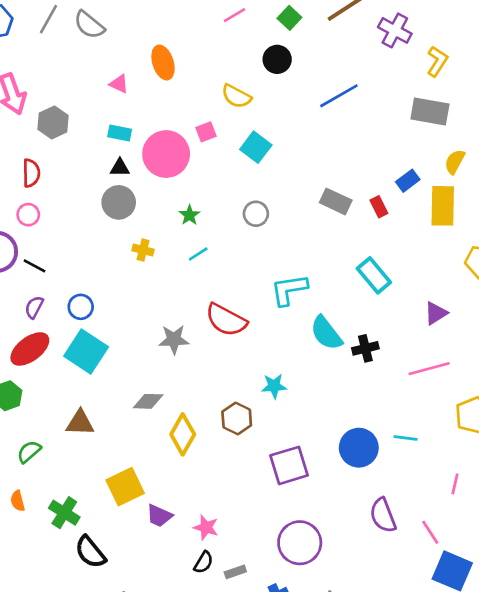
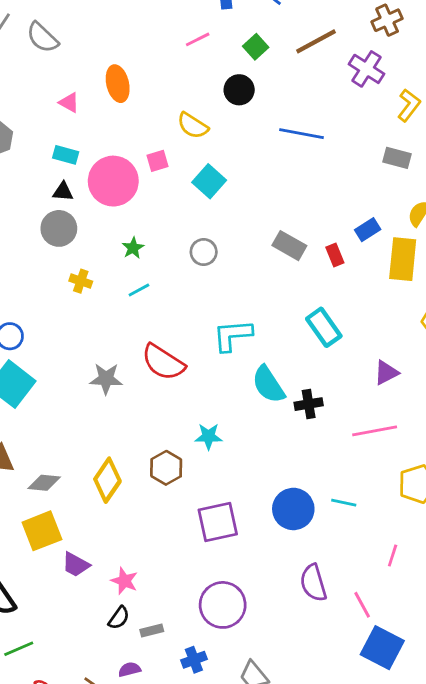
blue line: (339, 96) -> (302, 134), turned 36
gray rectangle: (430, 111) -> (397, 158), size x0.7
gray diamond: (148, 401) -> (44, 483), moved

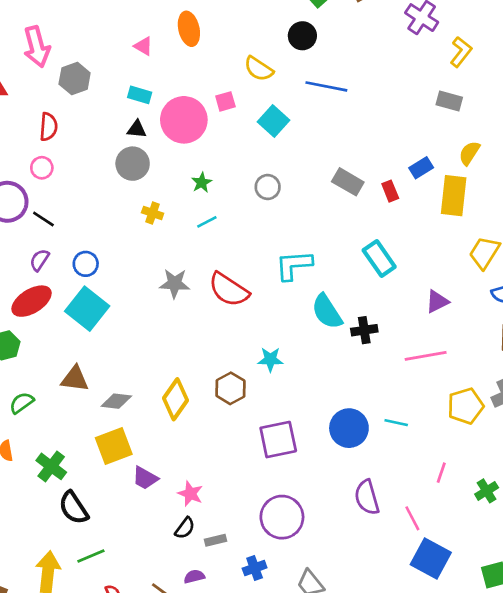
blue line: (302, 134) -> (326, 86), moved
gray star: (106, 379) -> (175, 283), moved

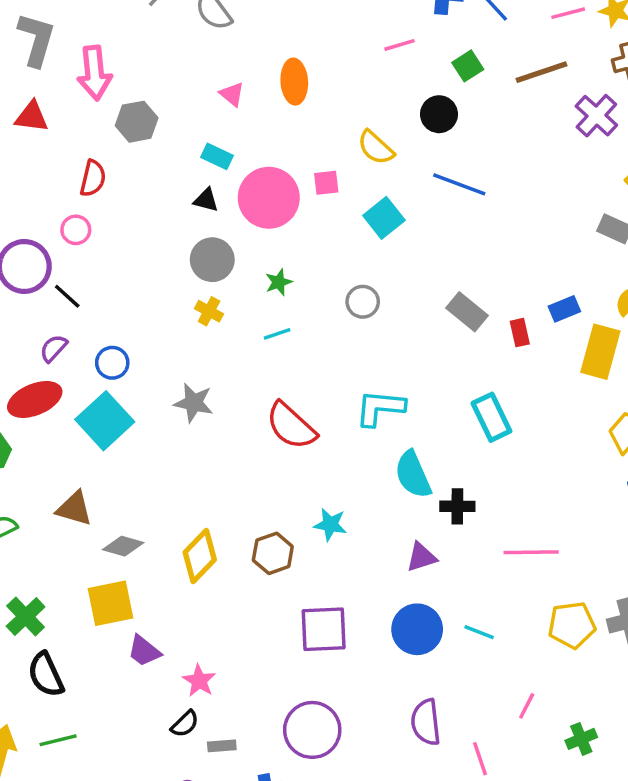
gray circle: (133, 164) -> (212, 260), moved
gray star: (175, 283) -> (194, 403), moved
purple triangle: (437, 302) -> (421, 557), moved

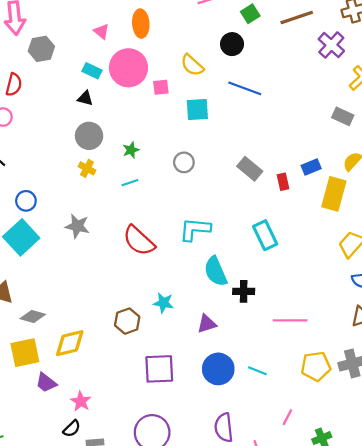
pink circle: (269, 198) -> (128, 68), moved
cyan square: (384, 218) -> (197, 110), turned 35
yellow diamond: (200, 556) -> (70, 343), moved, turned 32
purple triangle: (421, 557) -> (207, 324), moved

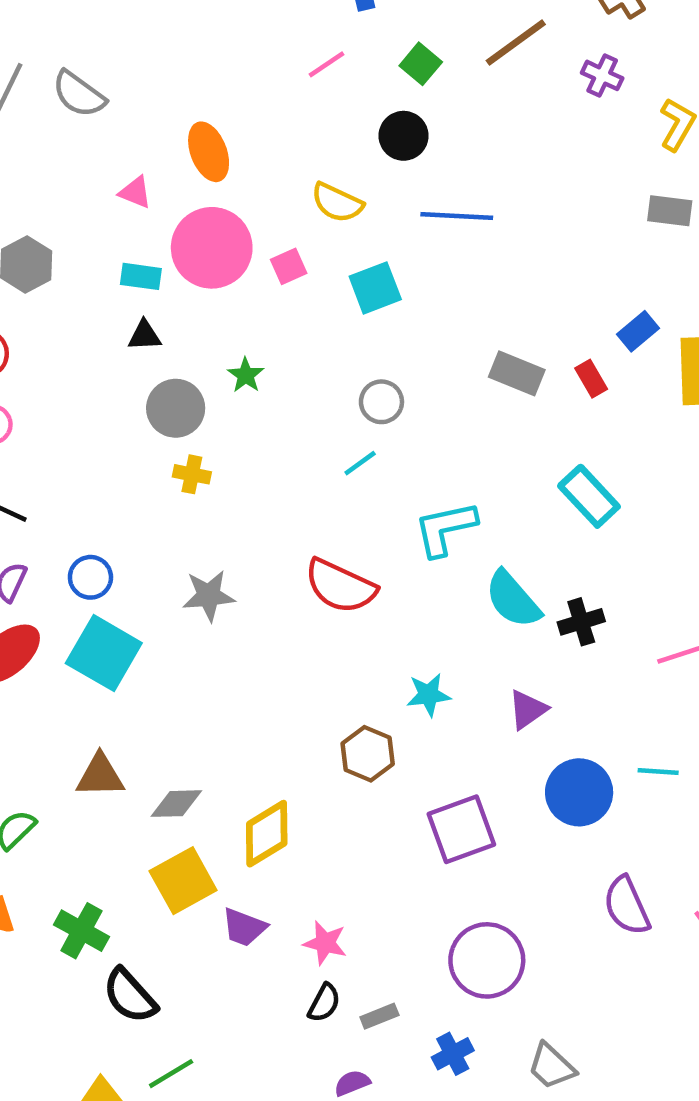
purple cross: (331, 45) -> (602, 75), size x0.7
green star: (131, 150) -> (246, 375), moved
cyan line: (130, 183) -> (360, 463), moved

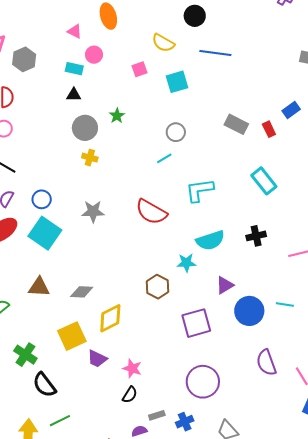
pink circle: (212, 248) -> (94, 55), moved, size x0.5
cyan semicircle: (513, 599) -> (210, 240), moved, turned -72
purple triangle: (528, 709) -> (225, 285), moved
gray diamond: (176, 804) -> (82, 292), moved
gray rectangle: (379, 1016) -> (157, 415), moved

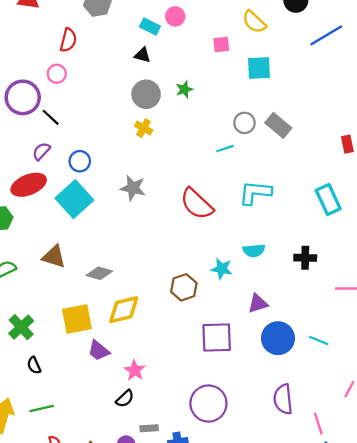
blue line: (215, 53) -> (326, 35), moved, turned -52
gray rectangle: (236, 124) -> (278, 125), moved
cyan semicircle: (210, 240) -> (254, 251), size x0.7
black semicircle: (44, 385) -> (34, 365), size x0.6

